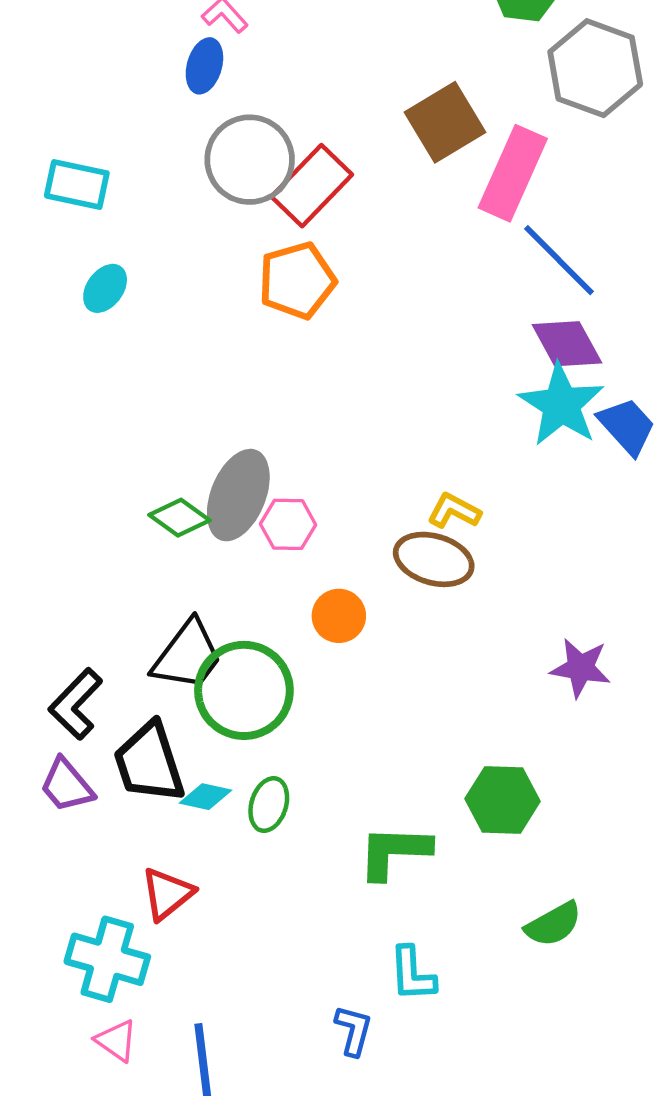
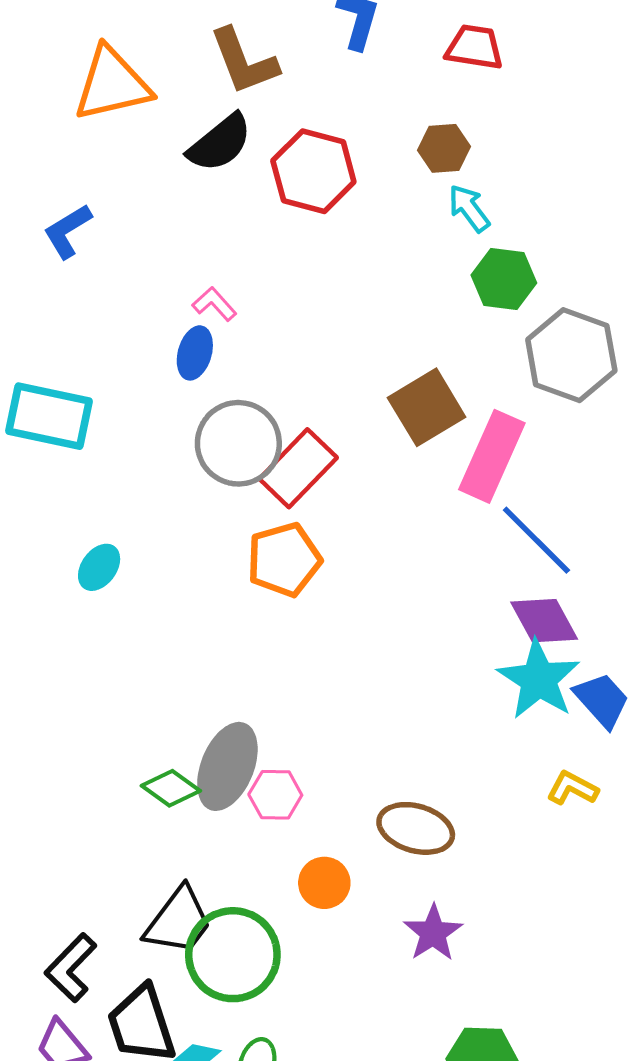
cyan rectangle: (77, 184) -> (49, 416), moved, size x1.4
yellow L-shape: (454, 511) -> (572, 788), moved
purple star: (581, 668) -> (433, 933), moved, turned 30

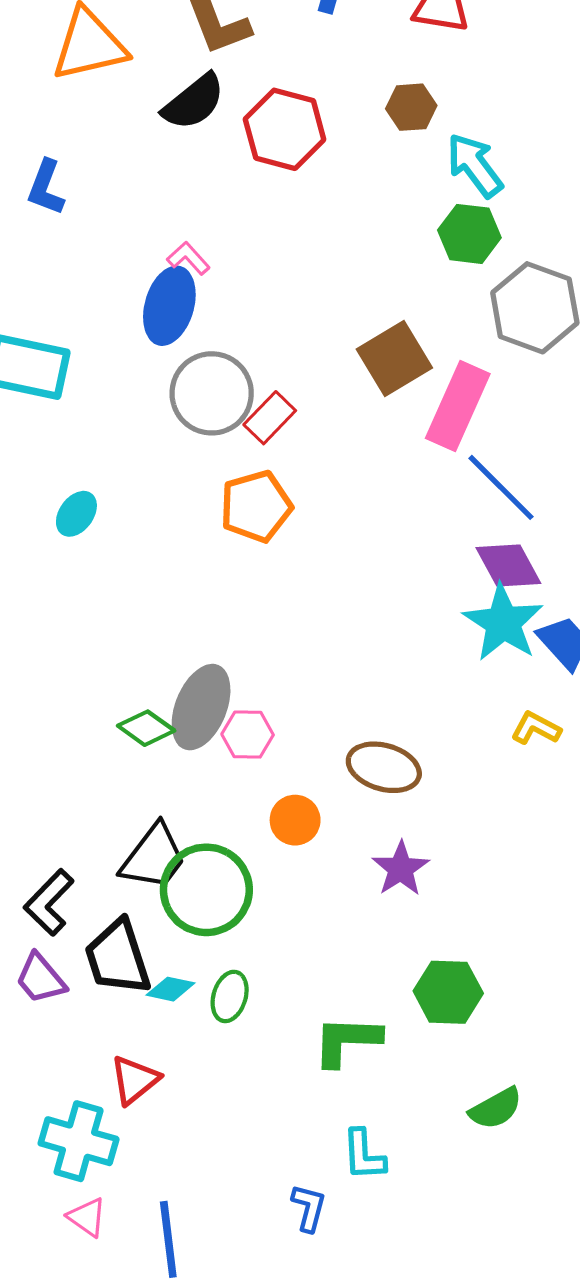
cyan arrow: (469, 208) -> (475, 165), moved, size x1.4
blue L-shape: (68, 231) -> (46, 187), turned -38
blue ellipse: (195, 353) -> (169, 306), size x1.5
red rectangle: (298, 468) -> (270, 418), size x0.7

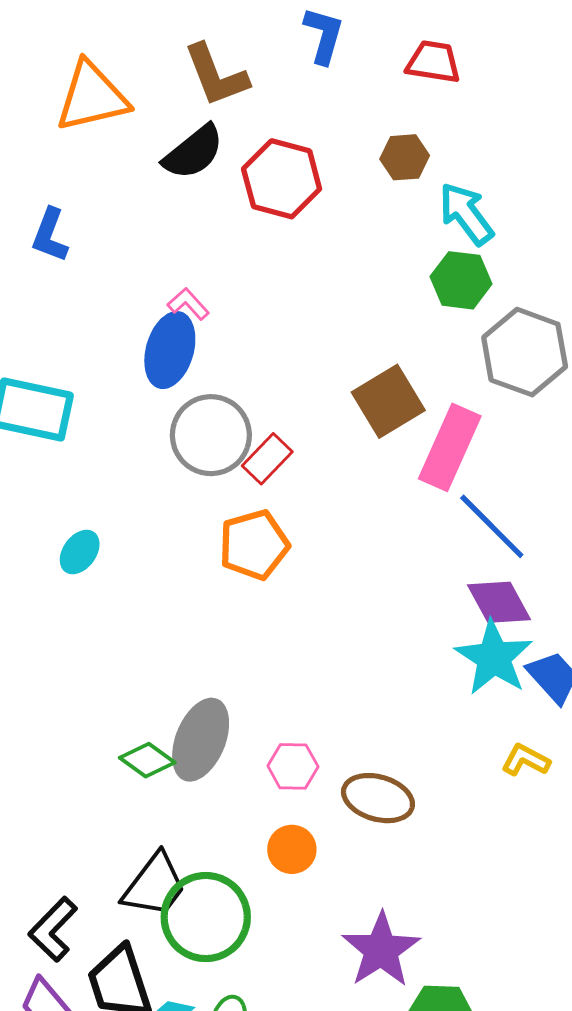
pink hexagon: (248, 735) -> (293, 766), moved
purple star: (401, 869) -> (381, 950), moved, size x1.4

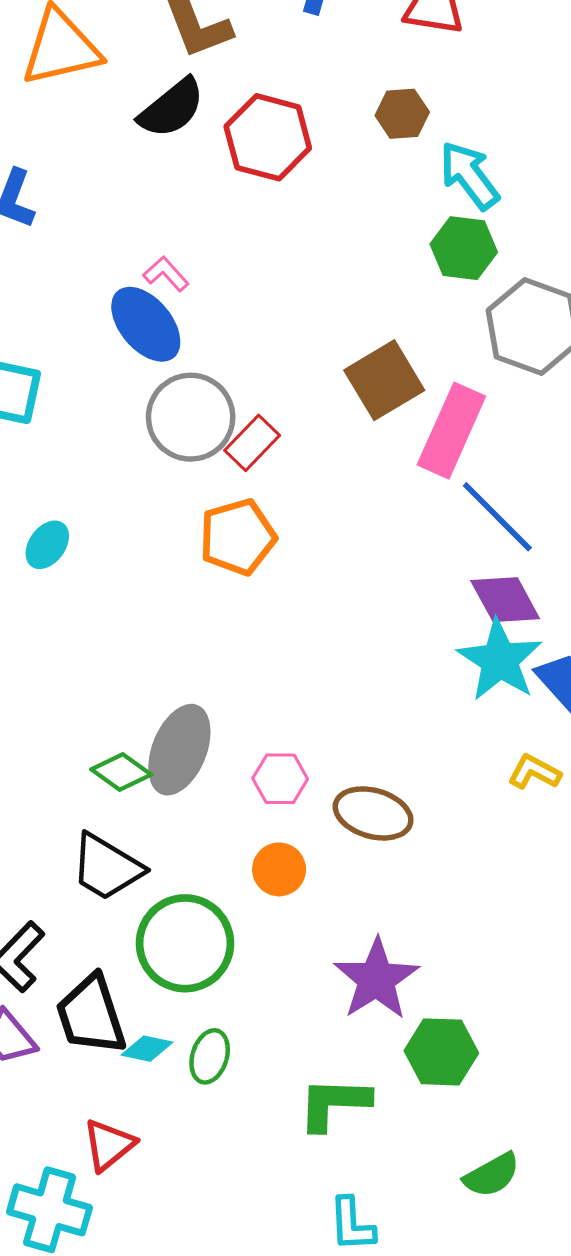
blue ellipse: (170, 350) -> (146, 324), turned -56
black trapezoid: (154, 885) -> (107, 867), moved, turned 84

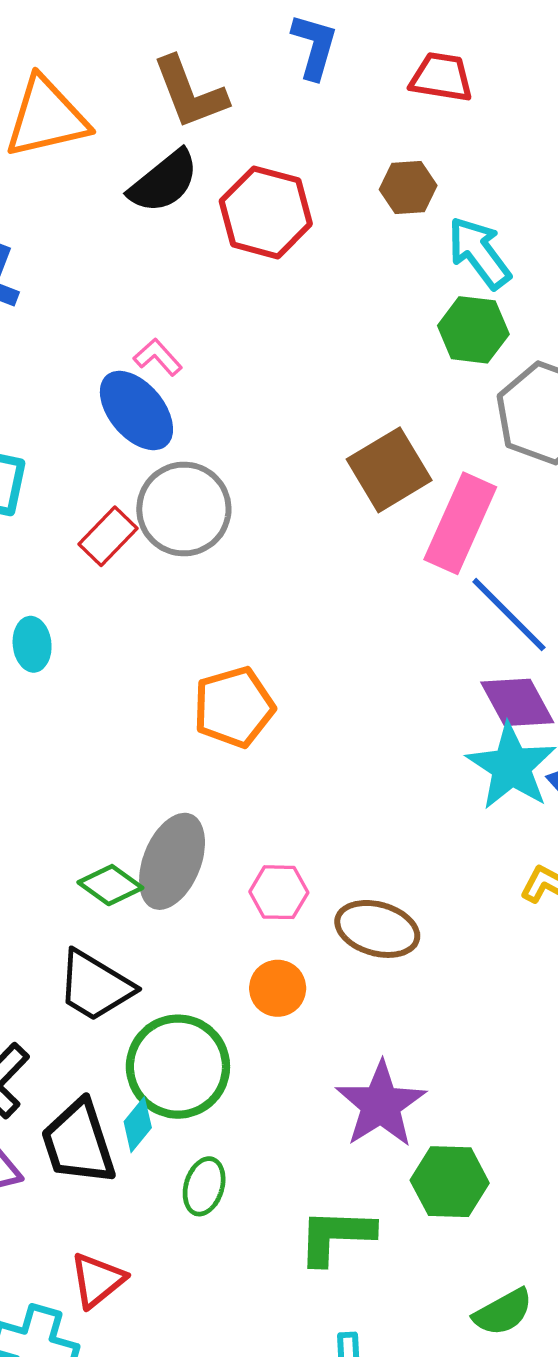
red rectangle: (252, 443) -> (108, 536), moved
orange pentagon: (238, 537) -> (234, 707), moved
cyan ellipse: (47, 545) -> (32, 644), turned -42
cyan diamond: (147, 1049) -> (138, 1125), moved, turned -63

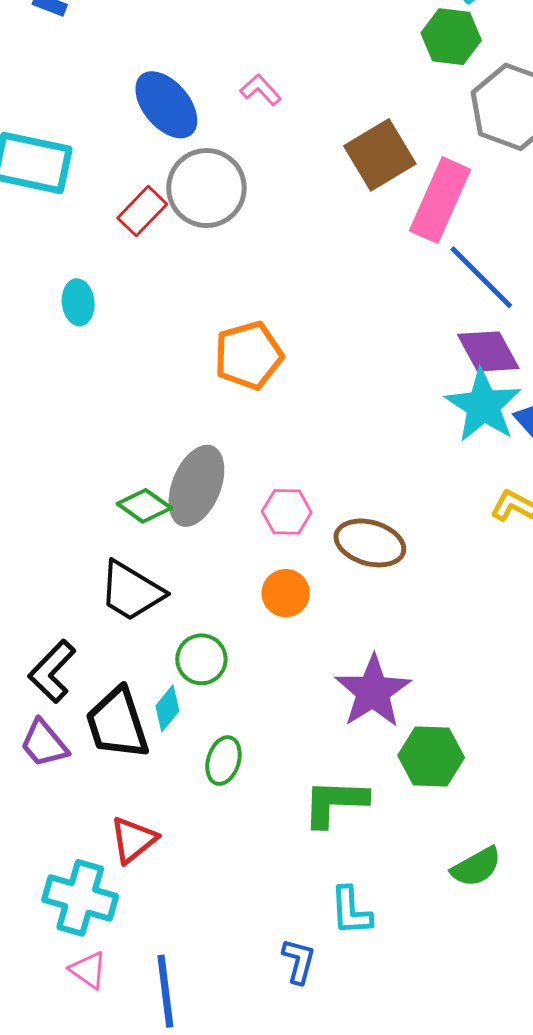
pink L-shape: (158, 357) -> (261, 90), moved
green circle: (178, 1067) -> (201, 659), size x0.6

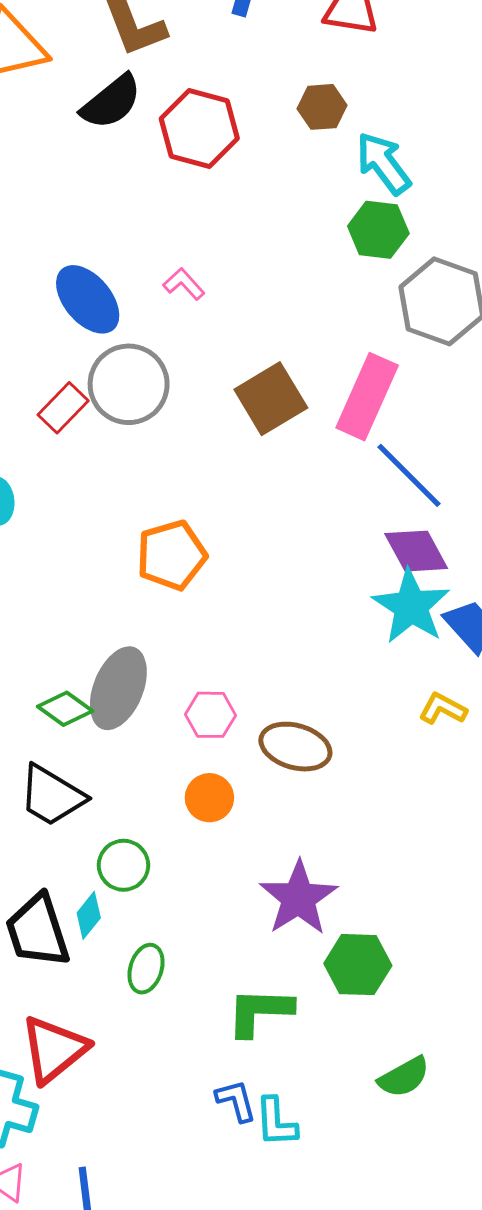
brown square: (380, 155) -> (271, 399), moved
red triangle: (133, 840) -> (54, 1049), size x1.4
blue L-shape: (299, 961) -> (236, 1101), moved, turned -30

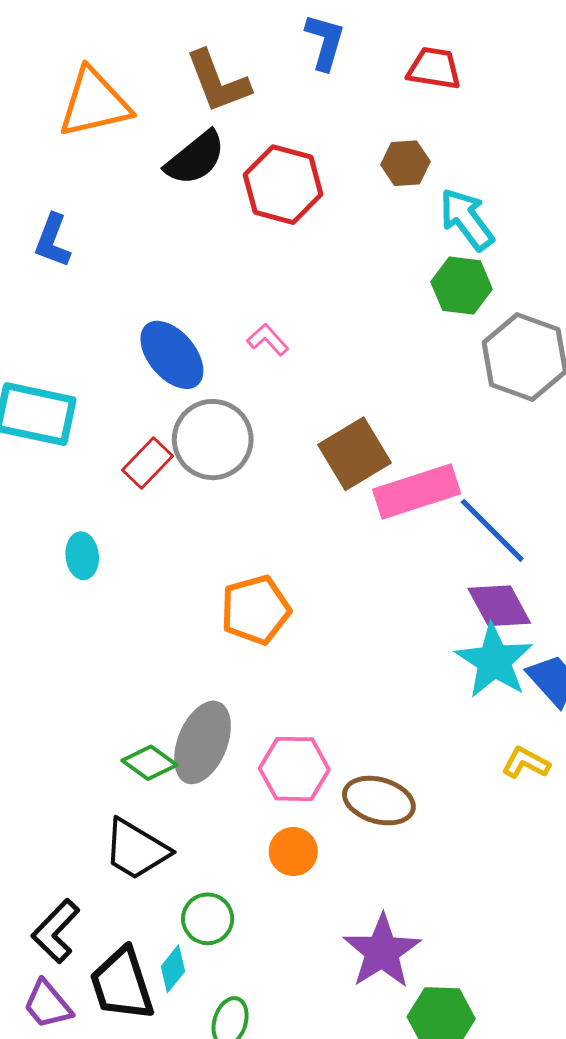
pink rectangle: (367, 397) -> (417, 492), moved, turned 48
pink hexagon: (210, 715) -> (294, 769), size x1.4

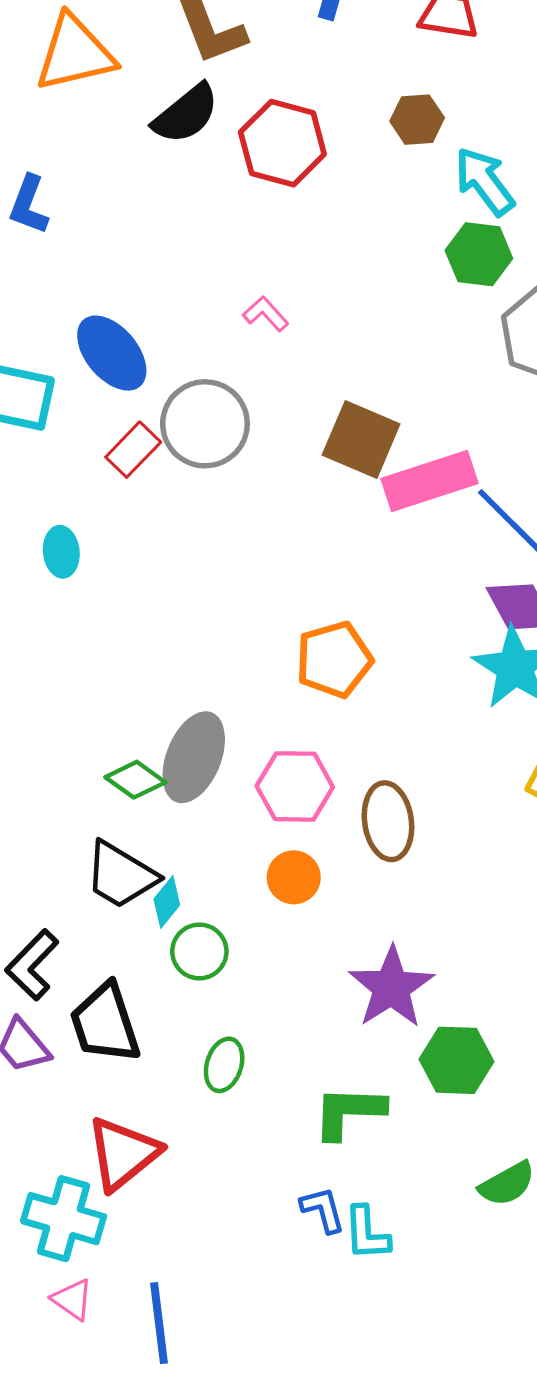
blue ellipse: (172, 355) -> (112, 353), moved
brown square: (354, 454) -> (361, 440), turned -36
orange pentagon: (256, 610) -> (334, 660), moved
brown ellipse: (379, 801) -> (388, 821), turned 66
cyan diamond: (173, 969) -> (167, 902), moved

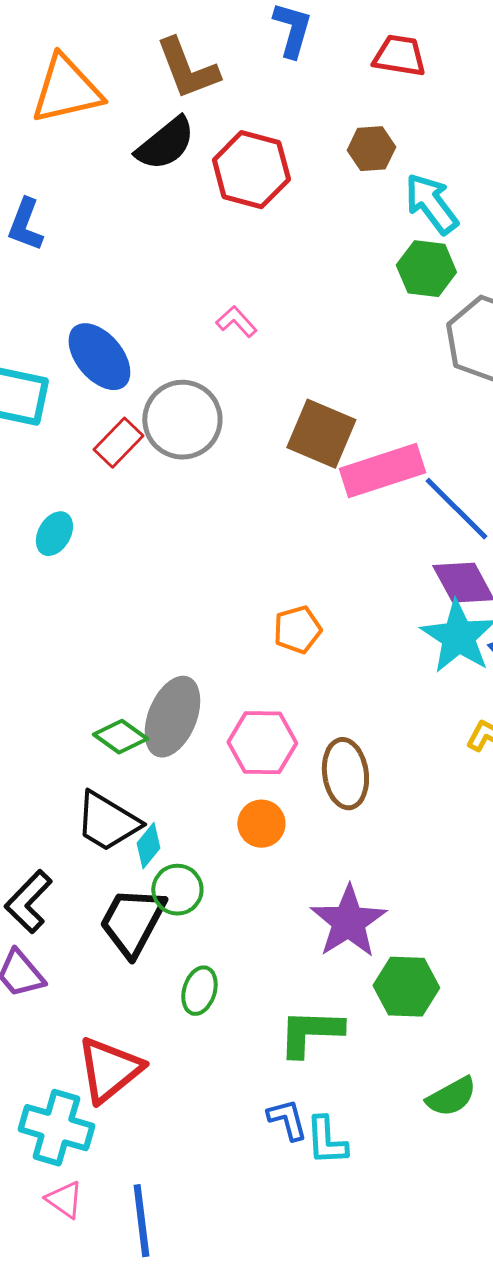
cyan ellipse: (61, 552) -> (54, 534), turned 36
orange pentagon: (334, 660) -> (297, 630), size x0.7
black trapezoid: (105, 1023) -> (132, 922), moved, turned 46

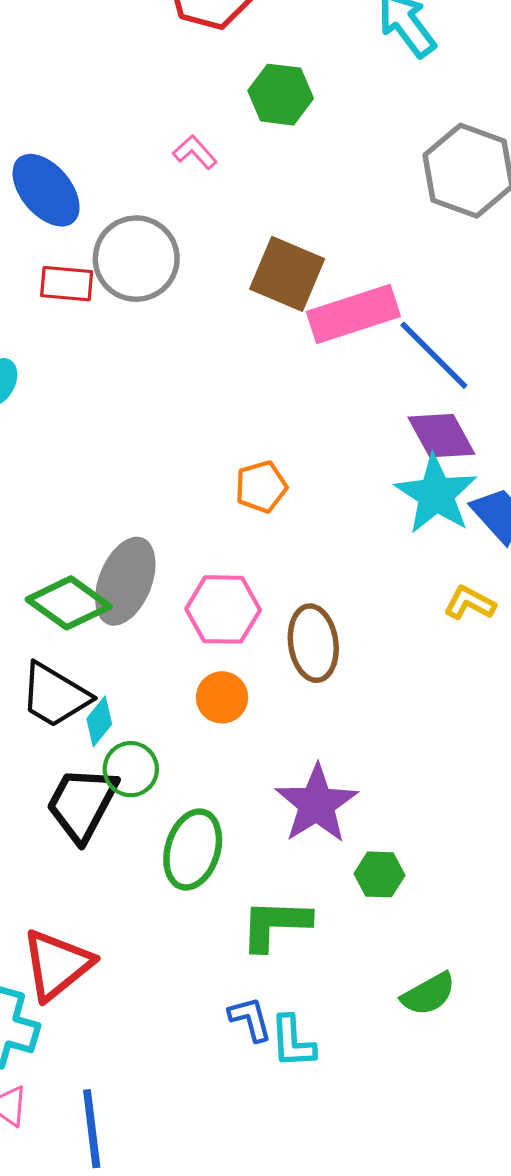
green hexagon: (426, 269) -> (281, 95), moved
red rectangle: (118, 443) -> (67, 284), turned 51
green diamond: (120, 737) -> (69, 603), size x1.4
green hexagon: (406, 987) -> (380, 874), size x0.7
green ellipse: (199, 991) -> (193, 849), moved, size x1.5

